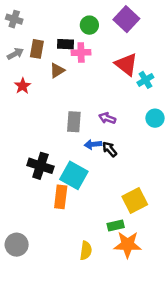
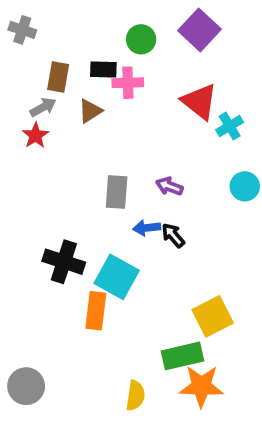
gray arrow: (15, 54) -> (43, 107), moved
green rectangle: (116, 226) -> (183, 356), size x1.5

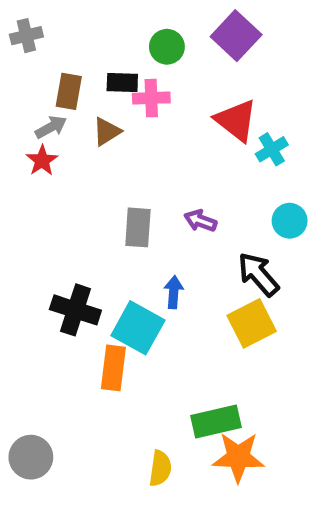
gray cross: (22, 30) -> (26, 36), turned -32
blue arrow: (147, 228) -> (174, 292), moved, turned 100
black arrow: (173, 235) -> (258, 274), moved, size x1.5
yellow square: (213, 316) -> (252, 323), moved

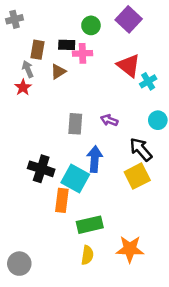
gray arrow: (51, 127) -> (28, 69), turned -84
blue arrow: (174, 292) -> (95, 159), size x1.5
green rectangle: (216, 421) -> (90, 225), moved
gray circle: (31, 457) -> (19, 264), moved

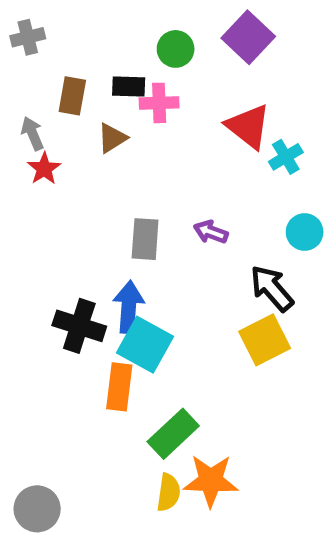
gray arrow: (28, 69) -> (32, 133), moved
blue arrow: (95, 159) -> (129, 307), moved
green rectangle: (90, 225) -> (173, 434), turned -30
orange star: (130, 249) -> (211, 481), moved

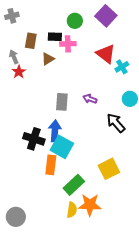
yellow square: (265, 340) -> (109, 169), moved

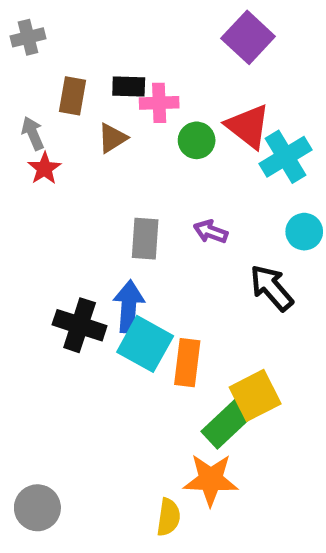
green circle: (75, 21) -> (197, 140), moved
cyan cross: (122, 67) -> (285, 157), size x1.5
orange rectangle: (51, 165) -> (187, 363), moved
green rectangle: (74, 185) -> (227, 424), moved
yellow semicircle: (72, 210) -> (168, 517), moved

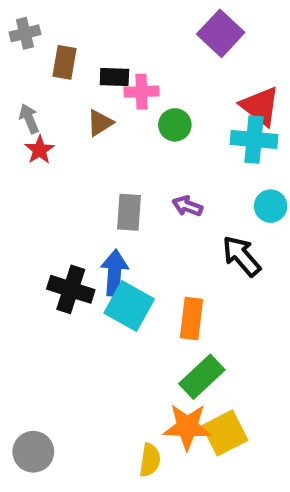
brown rectangle: (73, 96) -> (65, 62), moved
red triangle: (248, 126) -> (260, 106), moved
cyan cross: (285, 157) -> (254, 139), turned 36
orange rectangle: (187, 363) -> (192, 318), moved
yellow square: (255, 395) -> (225, 433), moved

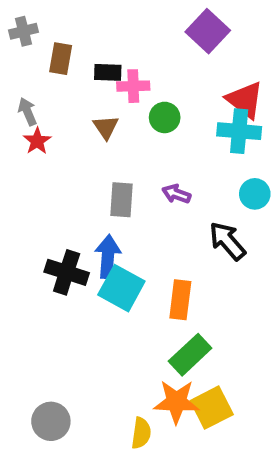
brown triangle: (100, 123) -> (106, 127), moved, turned -32
gray circle: (33, 452) -> (51, 421), moved

